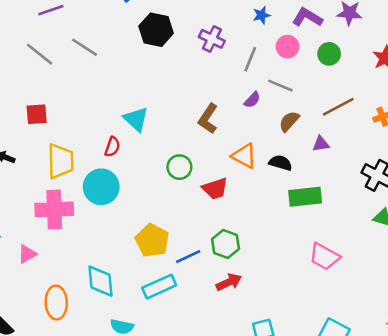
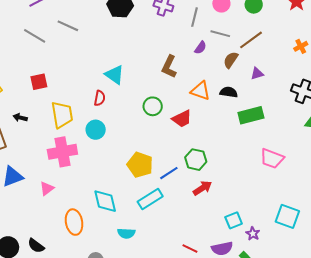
brown line: (338, 107) -> (251, 40), moved
cyan circle: (101, 187) -> (96, 130), size x0.7

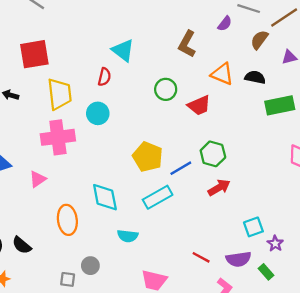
red square: (39, 82) -> (34, 54), size x1.5

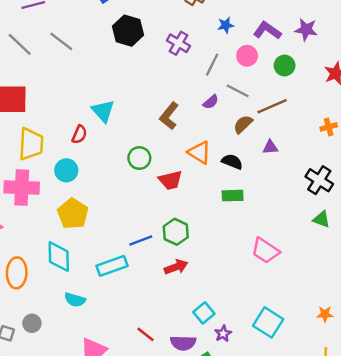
green rectangle: (280, 105) -> (233, 196), moved, size x0.7
yellow pentagon: (148, 157) -> (73, 214), moved
cyan square: (253, 227) -> (204, 313), turned -30

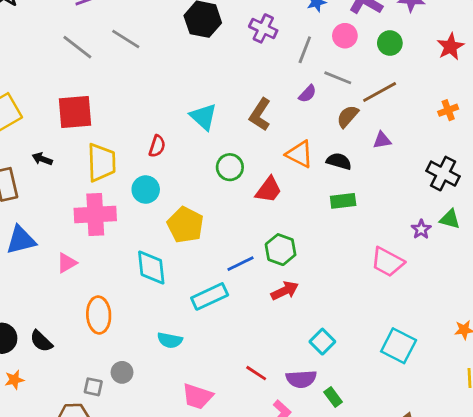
cyan triangle: (103, 111) -> (203, 117), moved
red trapezoid: (170, 180) -> (269, 190), turned -35
yellow pentagon: (73, 214) -> (185, 225), moved
cyan diamond: (59, 257) -> (151, 267), moved
purple star: (223, 334) -> (421, 229), moved

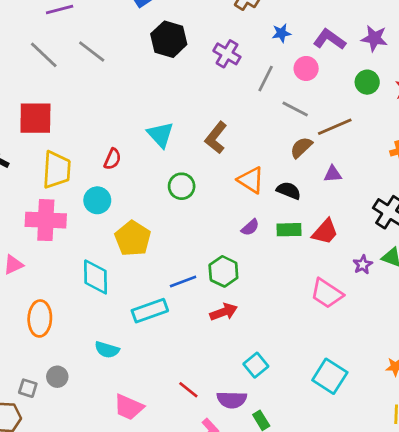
green circle: (390, 43) -> (367, 82), moved
purple semicircle: (307, 94) -> (250, 227), moved
red trapezoid: (269, 190) -> (325, 232), moved

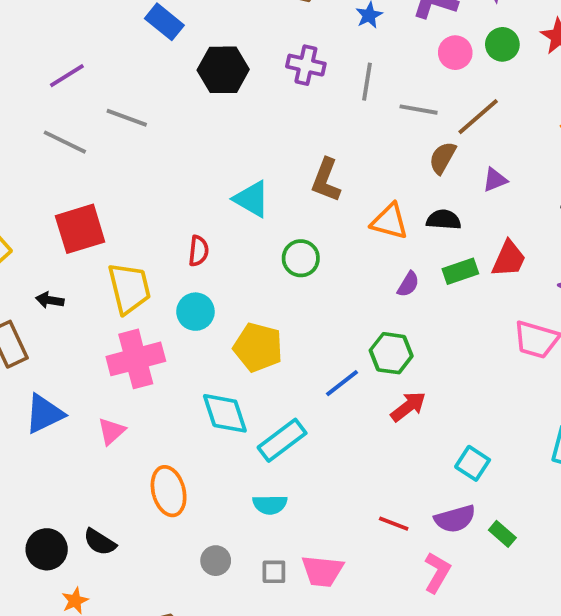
pink circle: (306, 68) -> (455, 53), moved
cyan rectangle: (150, 311) -> (282, 440), moved
gray square: (28, 388) -> (274, 572), moved

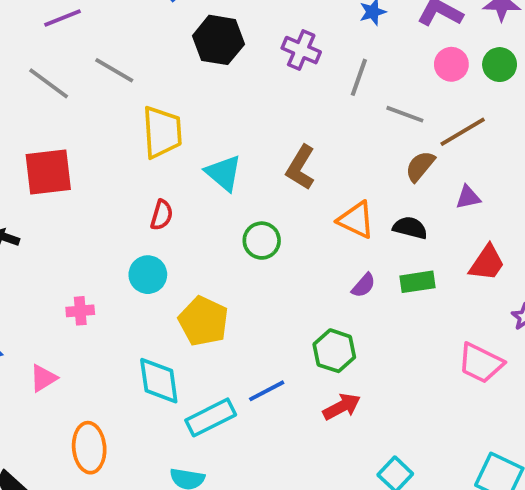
red trapezoid: (509, 259) -> (487, 263), moved
yellow trapezoid: (129, 288) -> (162, 132), moved
pink cross: (136, 359) -> (80, 311), size x0.5
blue line: (342, 383) -> (267, 391), moved

